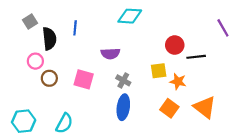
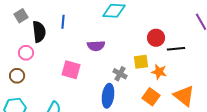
brown circle: (49, 78) -> (17, 76), moved
gray cross: (123, 80) -> (120, 74), moved

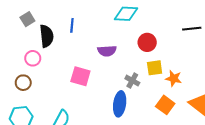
red circle: (156, 38) -> (147, 42), moved
black line: (176, 49) -> (192, 29), moved

